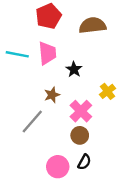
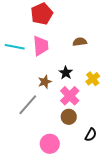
brown semicircle: (92, 25) -> (80, 42), moved, size x0.6
black star: (74, 69) -> (66, 73), moved
black semicircle: (84, 162) -> (91, 135), moved

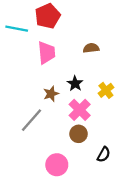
cyan line: (15, 47) -> (17, 29), moved

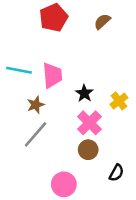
cyan line: (17, 29) -> (19, 70), moved
brown semicircle: (91, 48) -> (102, 21), moved, turned -35
pink trapezoid: (46, 53) -> (52, 75), moved
brown star: (51, 94) -> (36, 105), moved

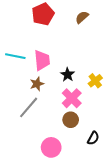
brown star: (36, 105) -> (37, 84), moved

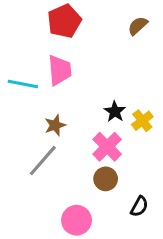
brown semicircle: (82, 17) -> (138, 26), moved
pink trapezoid: (42, 60) -> (60, 70), moved
black star: (68, 75) -> (115, 111), moved

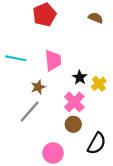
brown semicircle: (138, 26) -> (96, 18), turned 64
pink trapezoid: (60, 70) -> (53, 60), moved
black semicircle: (139, 206) -> (97, 143), size x1.5

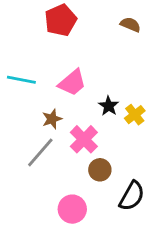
pink trapezoid: (53, 60) -> (72, 83), turned 55
pink cross: (74, 102) -> (84, 139), moved

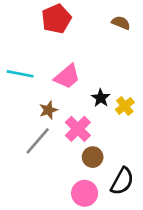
pink circle: (72, 209) -> (85, 193), moved

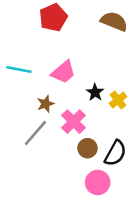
brown semicircle: (121, 23) -> (114, 21), size x1.5
black semicircle: (122, 181) -> (115, 153), moved
pink circle: (85, 193) -> (98, 182), moved

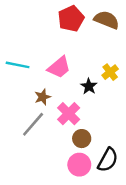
red pentagon: (53, 18) -> (71, 19), moved
yellow cross: (118, 100) -> (110, 72), moved
black semicircle: (115, 153) -> (108, 160), moved
pink circle: (98, 182) -> (79, 165), moved

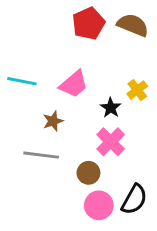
pink cross: (69, 114) -> (111, 142), moved
gray line: (33, 124) -> (41, 155), turned 56
brown circle: (82, 139) -> (88, 173), moved

